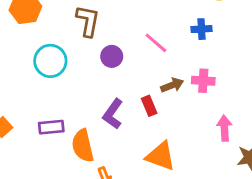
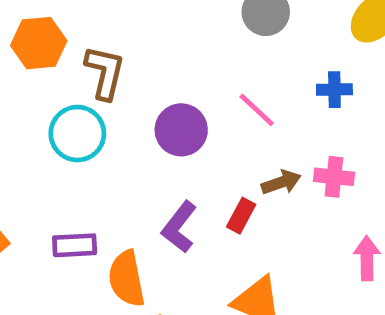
brown L-shape: (88, 21) -> (105, 72), moved
purple circle: (112, 56) -> (181, 130), size x1.4
red rectangle: (149, 106) -> (241, 216), turned 48

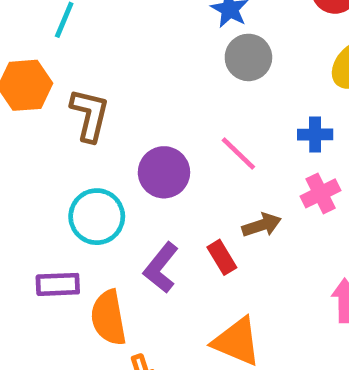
cyan circle: (77, 134) -> (97, 217), moved
pink cross: (334, 177) -> (321, 193), moved, turned -33
red rectangle: (241, 216) -> (222, 257), turned -60

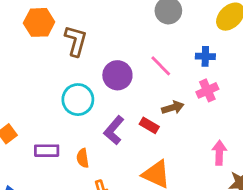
red rectangle: (222, 257) -> (149, 125), turned -30
purple rectangle: (58, 284) -> (47, 151), moved
orange semicircle: (108, 318) -> (83, 158), size x0.6

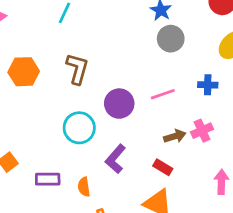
orange hexagon: (39, 22) -> (24, 72), moved
pink line: (161, 66) -> (163, 94), turned -65
pink cross: (207, 90) -> (202, 131), moved
red rectangle: (149, 125) -> (163, 167), moved

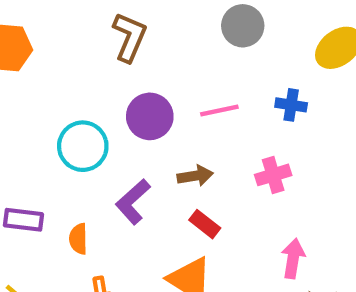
brown L-shape: (77, 69) -> (130, 37), moved
brown arrow: (175, 136) -> (195, 176), moved

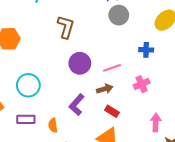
pink line: (219, 111) -> (112, 68), moved
cyan circle: (83, 146) -> (28, 85), moved

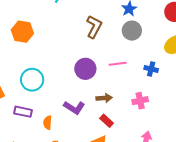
brown L-shape: (66, 27) -> (94, 27), moved
pink line: (112, 68) -> (118, 64), moved
purple L-shape: (77, 105) -> (74, 108), turned -110

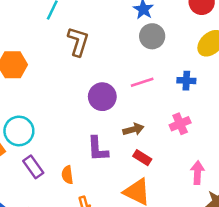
brown L-shape: (94, 27) -> (78, 42), moved
cyan circle: (32, 80) -> (19, 131), moved
purple L-shape: (74, 108) -> (98, 149), turned 65
purple rectangle: (23, 112) -> (33, 167), turned 54

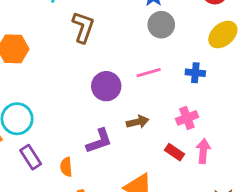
purple L-shape: (98, 149) -> (99, 141), turned -108
red rectangle: (142, 158) -> (174, 152), moved
pink arrow: (198, 173) -> (203, 151), moved

